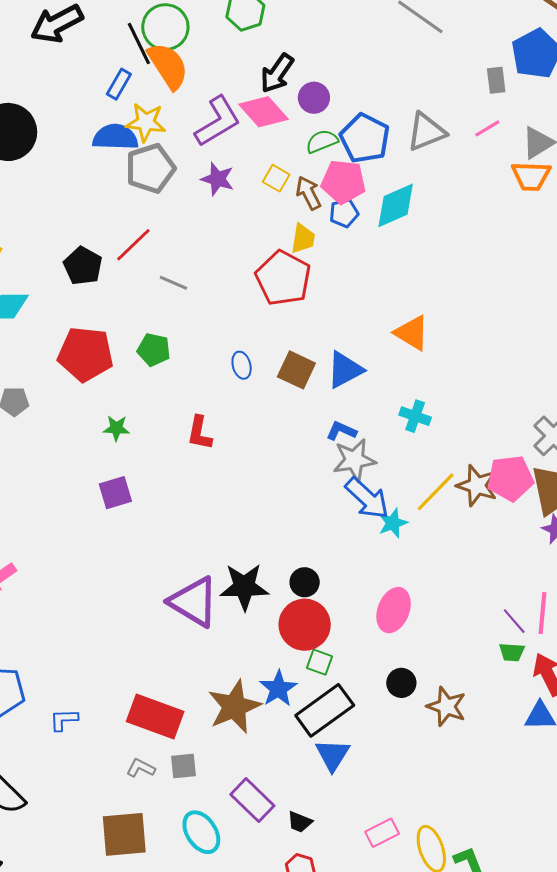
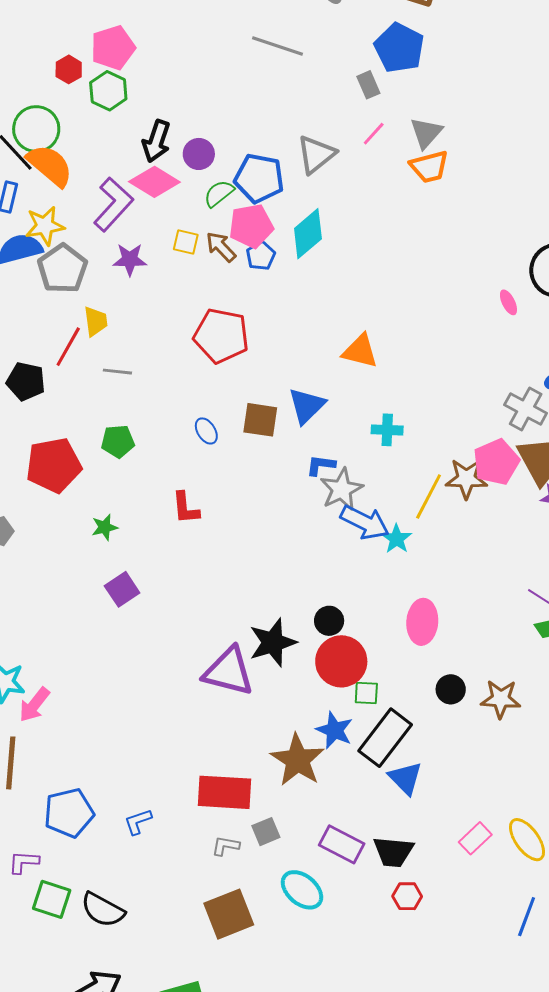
yellow trapezoid: (303, 239) -> (96, 321), moved
black trapezoid: (300, 822) -> (393, 852), size x1.6

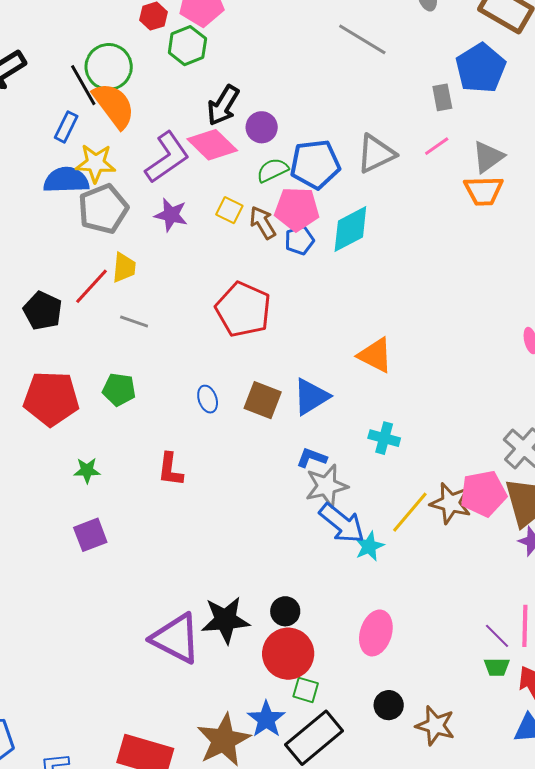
blue pentagon: (259, 178) -> (315, 164), turned -30

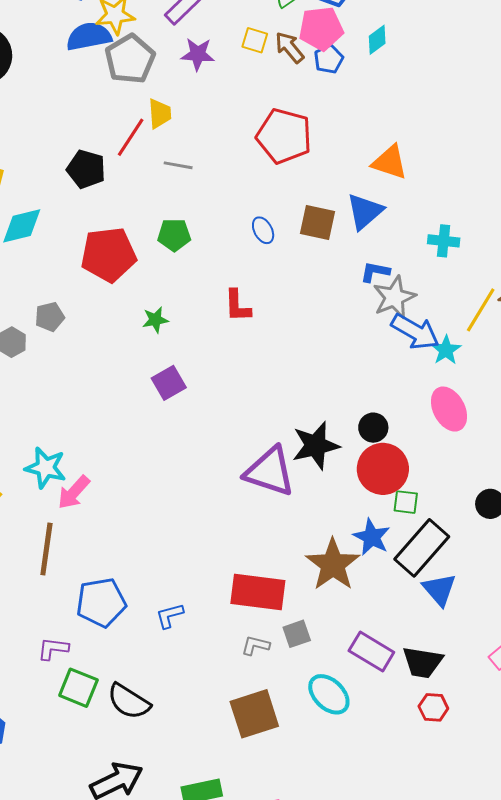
cyan diamond: (350, 229) -> (377, 40), size x0.6
orange triangle: (375, 355) -> (390, 162), moved
pink ellipse: (376, 633) -> (449, 409), moved, turned -36

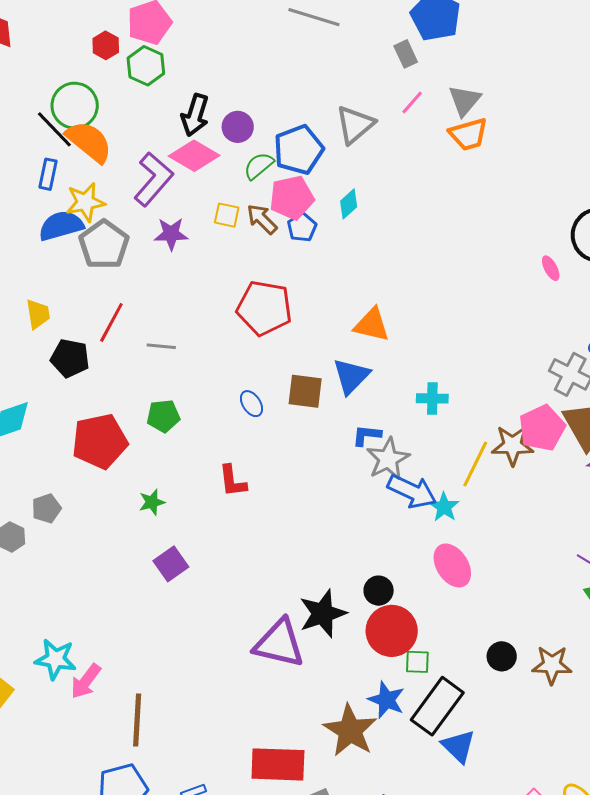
yellow trapezoid: (160, 114) -> (38, 314), moved
brown line: (46, 549) -> (137, 720), moved

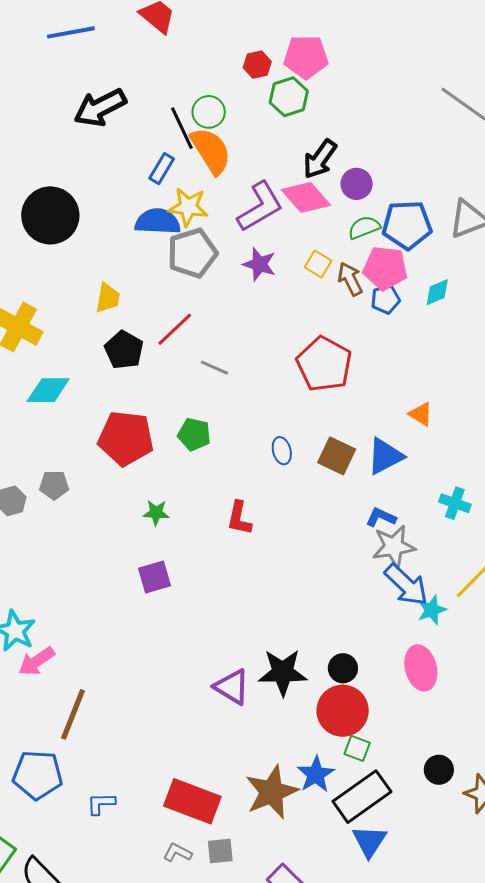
green circle: (75, 106) -> (209, 112), size x0.7
orange triangle: (372, 325) -> (421, 414), size x0.7
purple triangle: (279, 643) -> (232, 687), size x0.7

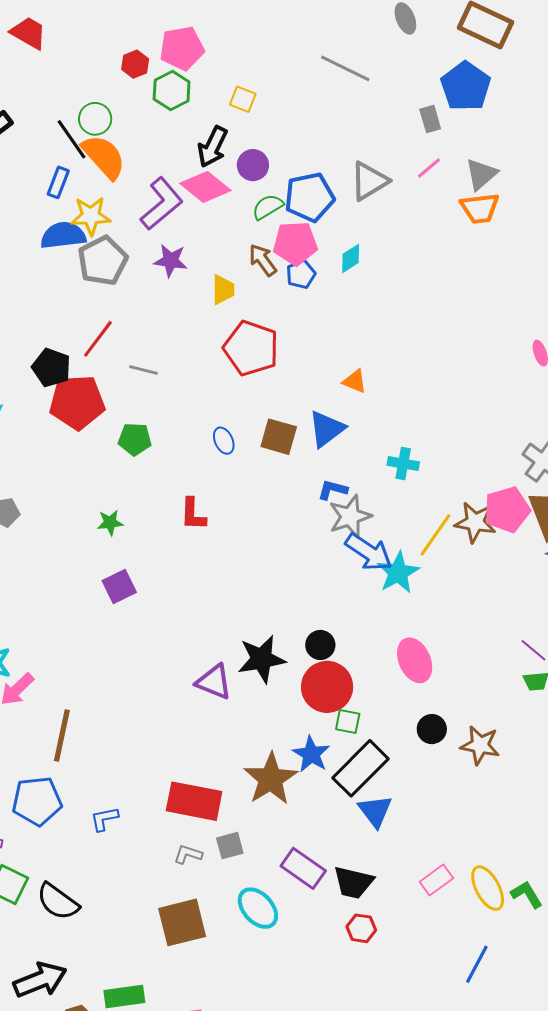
yellow square: (318, 264) -> (243, 99), moved
yellow trapezoid: (108, 298) -> (223, 290), moved
red pentagon: (126, 438) -> (77, 402), moved
cyan star: (432, 610) -> (398, 573), size x1.4
pink ellipse: (421, 668) -> (415, 660), moved

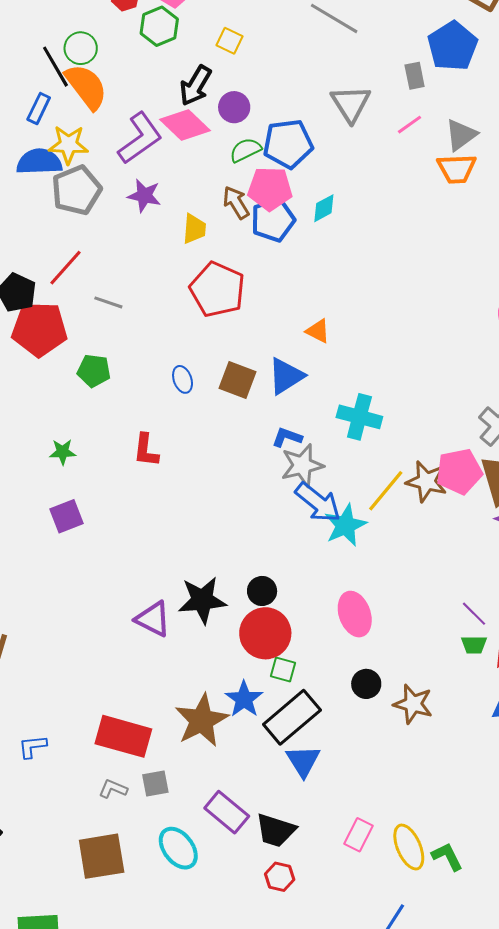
gray triangle: (369, 181) -> (351, 104), moved, turned -36
blue pentagon: (301, 274) -> (273, 220), size x1.5
cyan cross: (403, 464) -> (359, 417), size x1.4
pink rectangle: (436, 880) -> (358, 835), turned -32

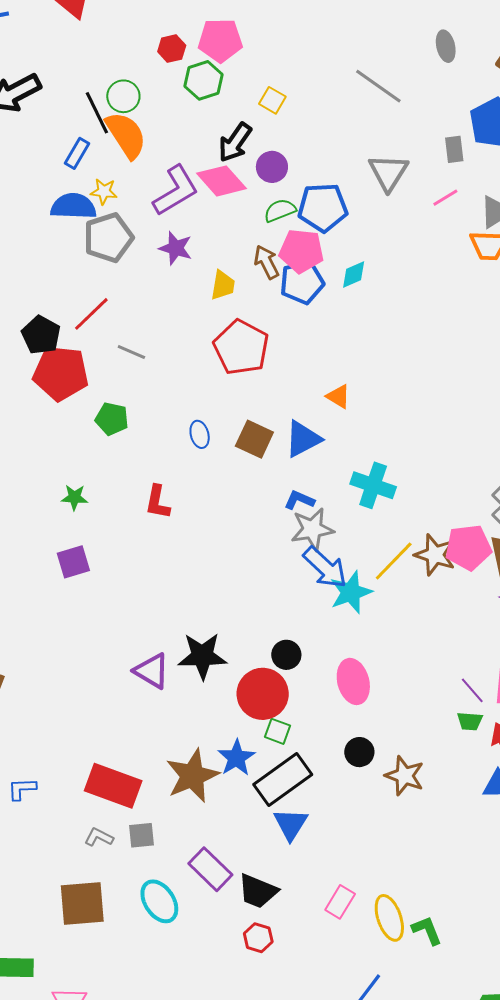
yellow star: (68, 145) -> (104, 191), size x0.7
black circle: (262, 591) -> (286, 655), moved

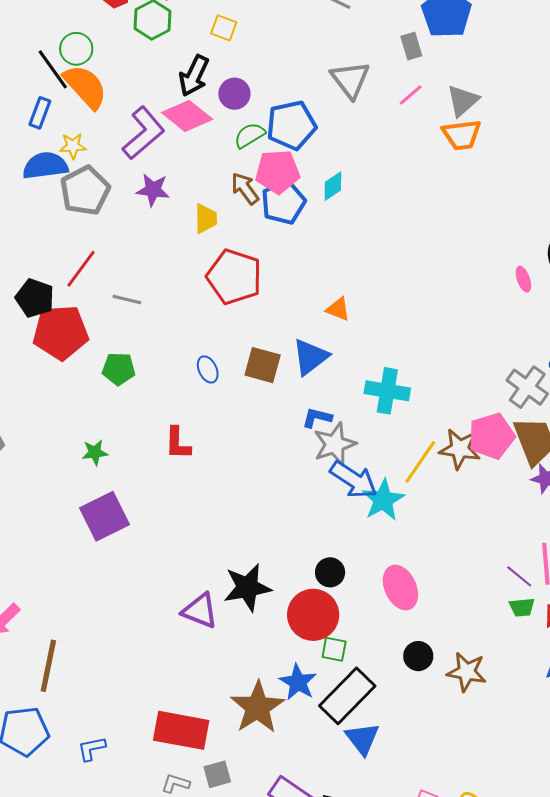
purple square: (73, 562) -> (104, 516), size x1.4

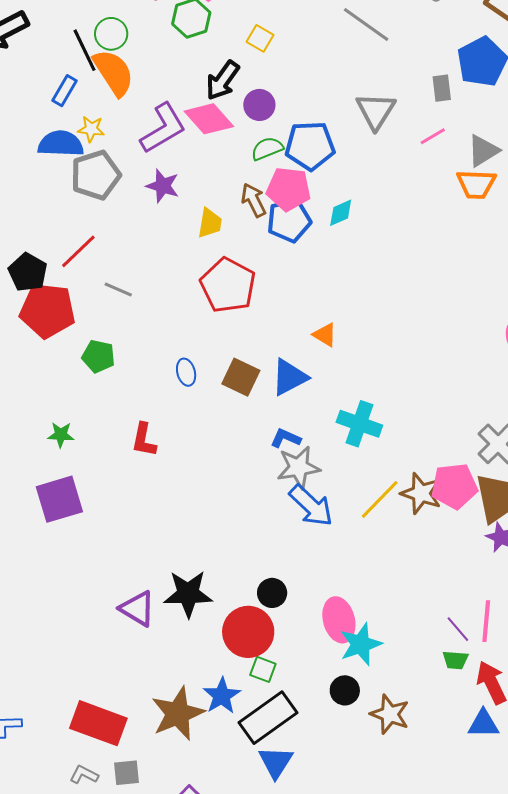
cyan star: (383, 500) -> (361, 644), moved

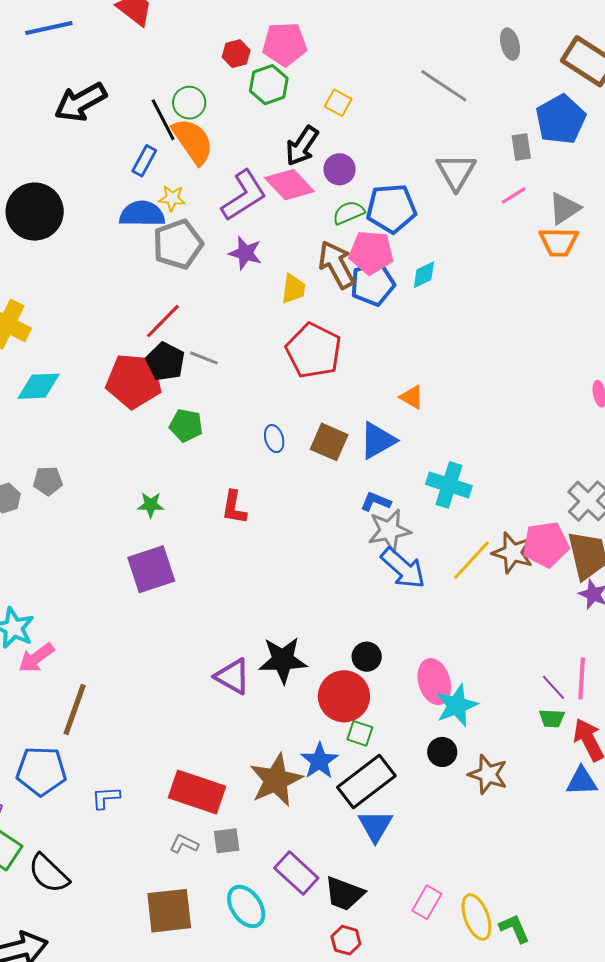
brown arrow: (254, 200) -> (337, 265), size x1.4
black pentagon: (28, 272) -> (165, 362), moved

